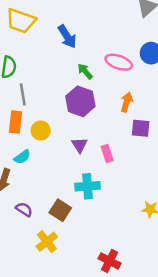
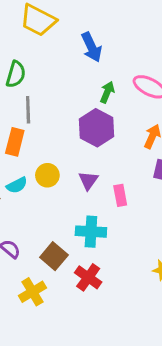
green arrow: (85, 71) -> (107, 92), turned 56
yellow circle: (41, 130) -> (47, 175), moved
red cross: (110, 261) -> (88, 277), moved

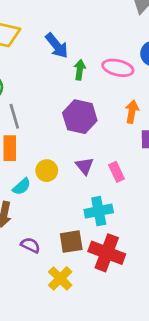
green arrow: (107, 92) -> (80, 70), moved
brown square: (54, 256) -> (71, 242), turned -35
red cross: (88, 277) -> (107, 253), size x1.4

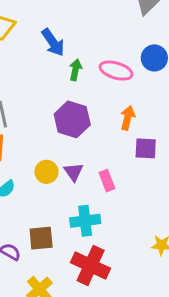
yellow circle: (47, 171) -> (46, 172), moved
brown square: (71, 242) -> (41, 238), moved

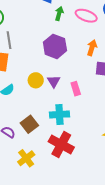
brown square: (41, 238) -> (29, 124), turned -36

